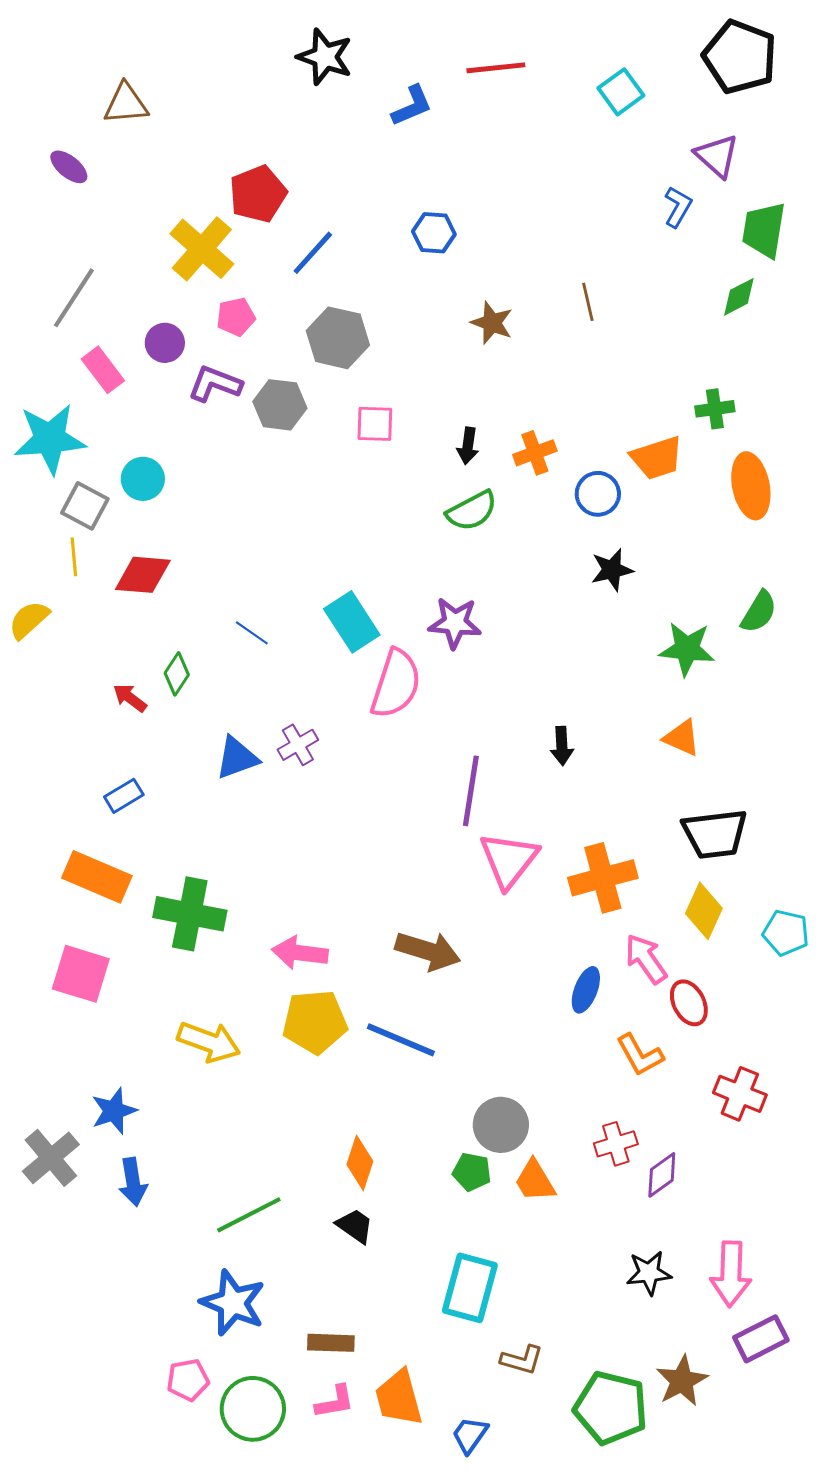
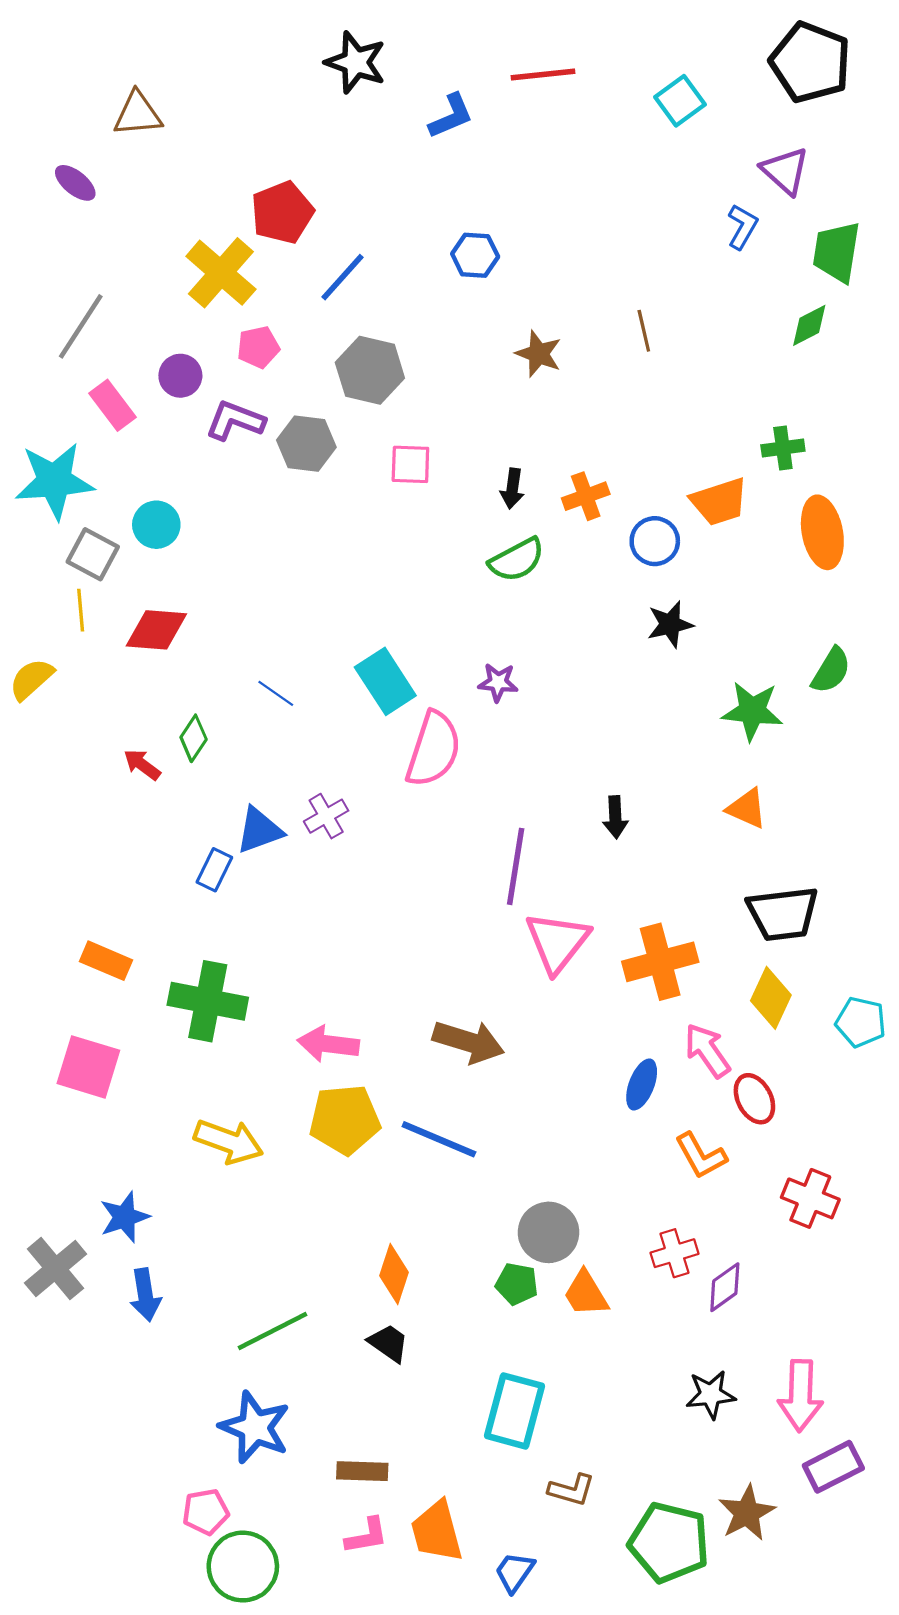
purple star: (455, 623) -> (498, 682), size x0.7
blue rectangle: (124, 796) -> (214, 870), moved, turned -33
orange rectangle: (97, 877) -> (106, 961), size x0.7
green circle: (253, 1409) -> (243, 1567), moved

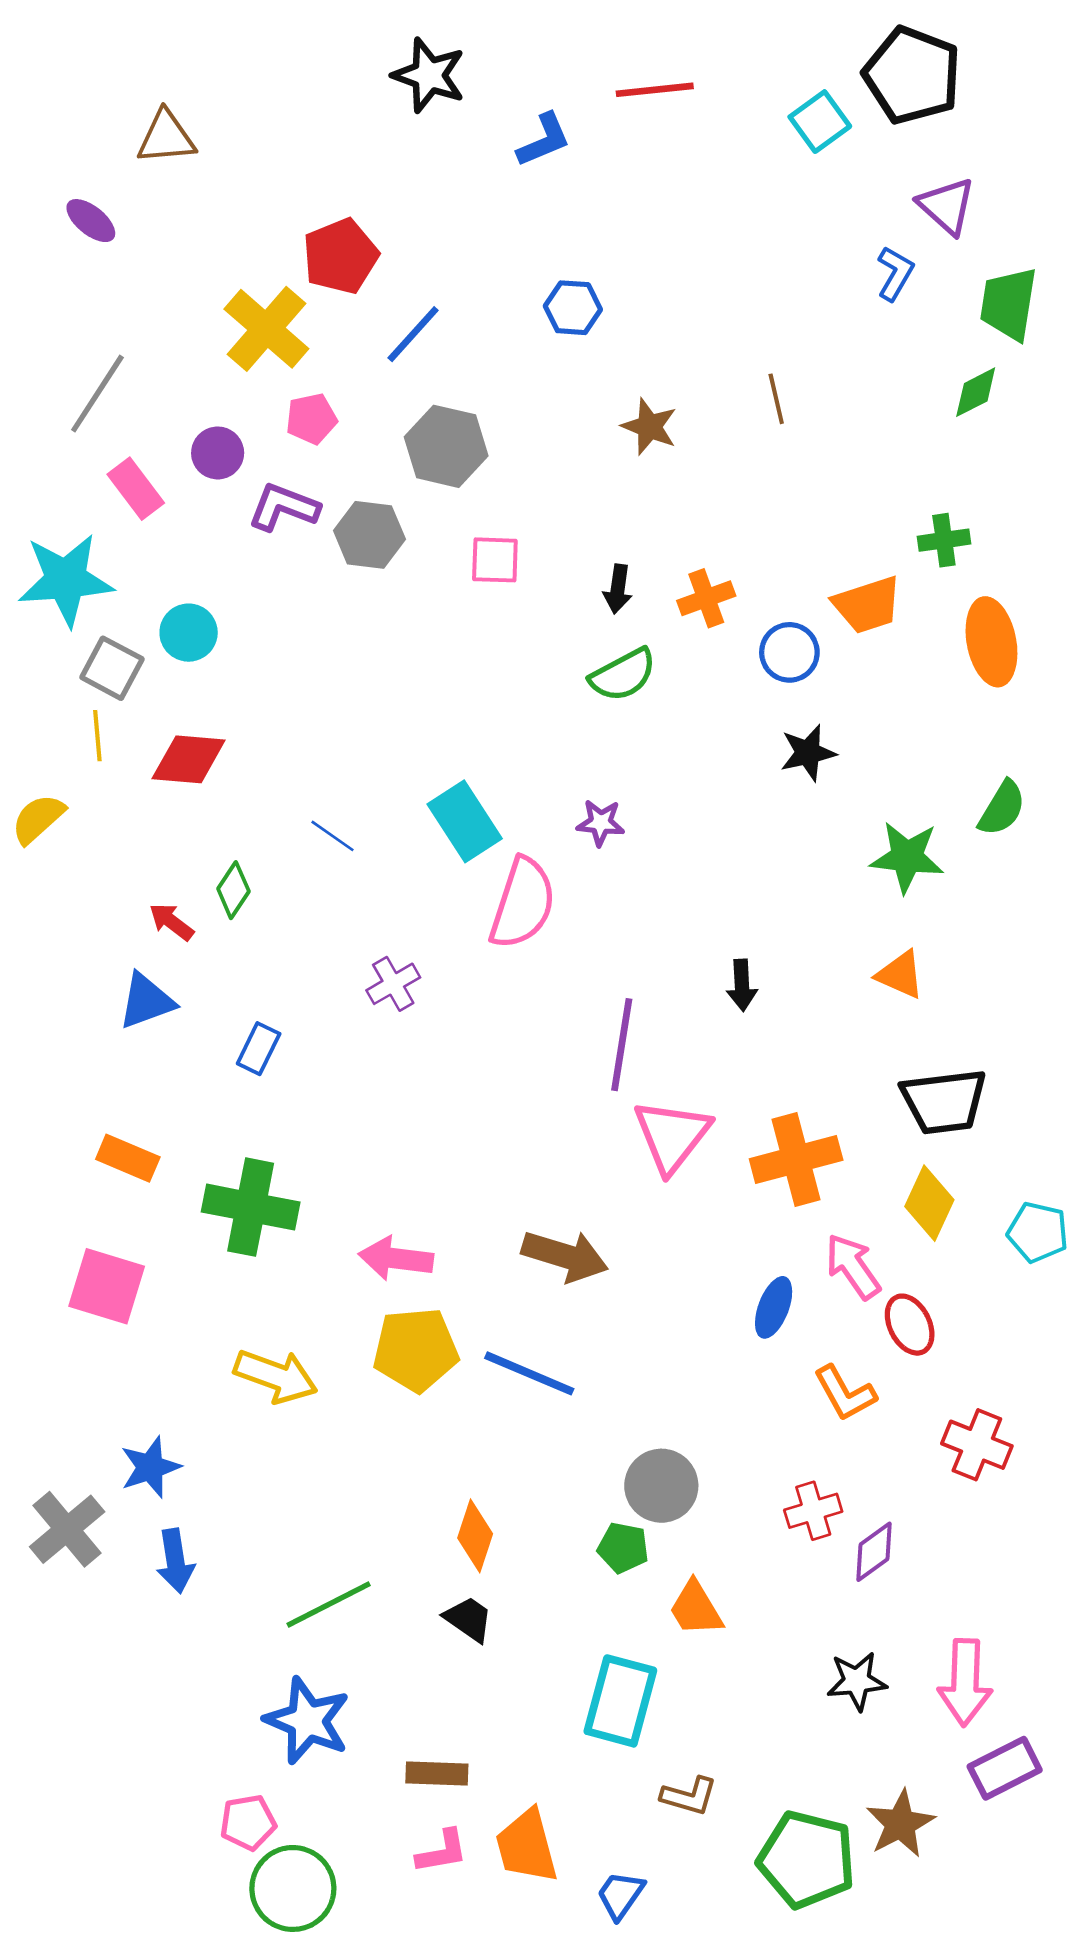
black pentagon: (810, 62) -> (912, 75), moved
blue triangle: (259, 830) -> (146, 1001), moved
orange trapezoid: (586, 1294) -> (696, 1608), moved

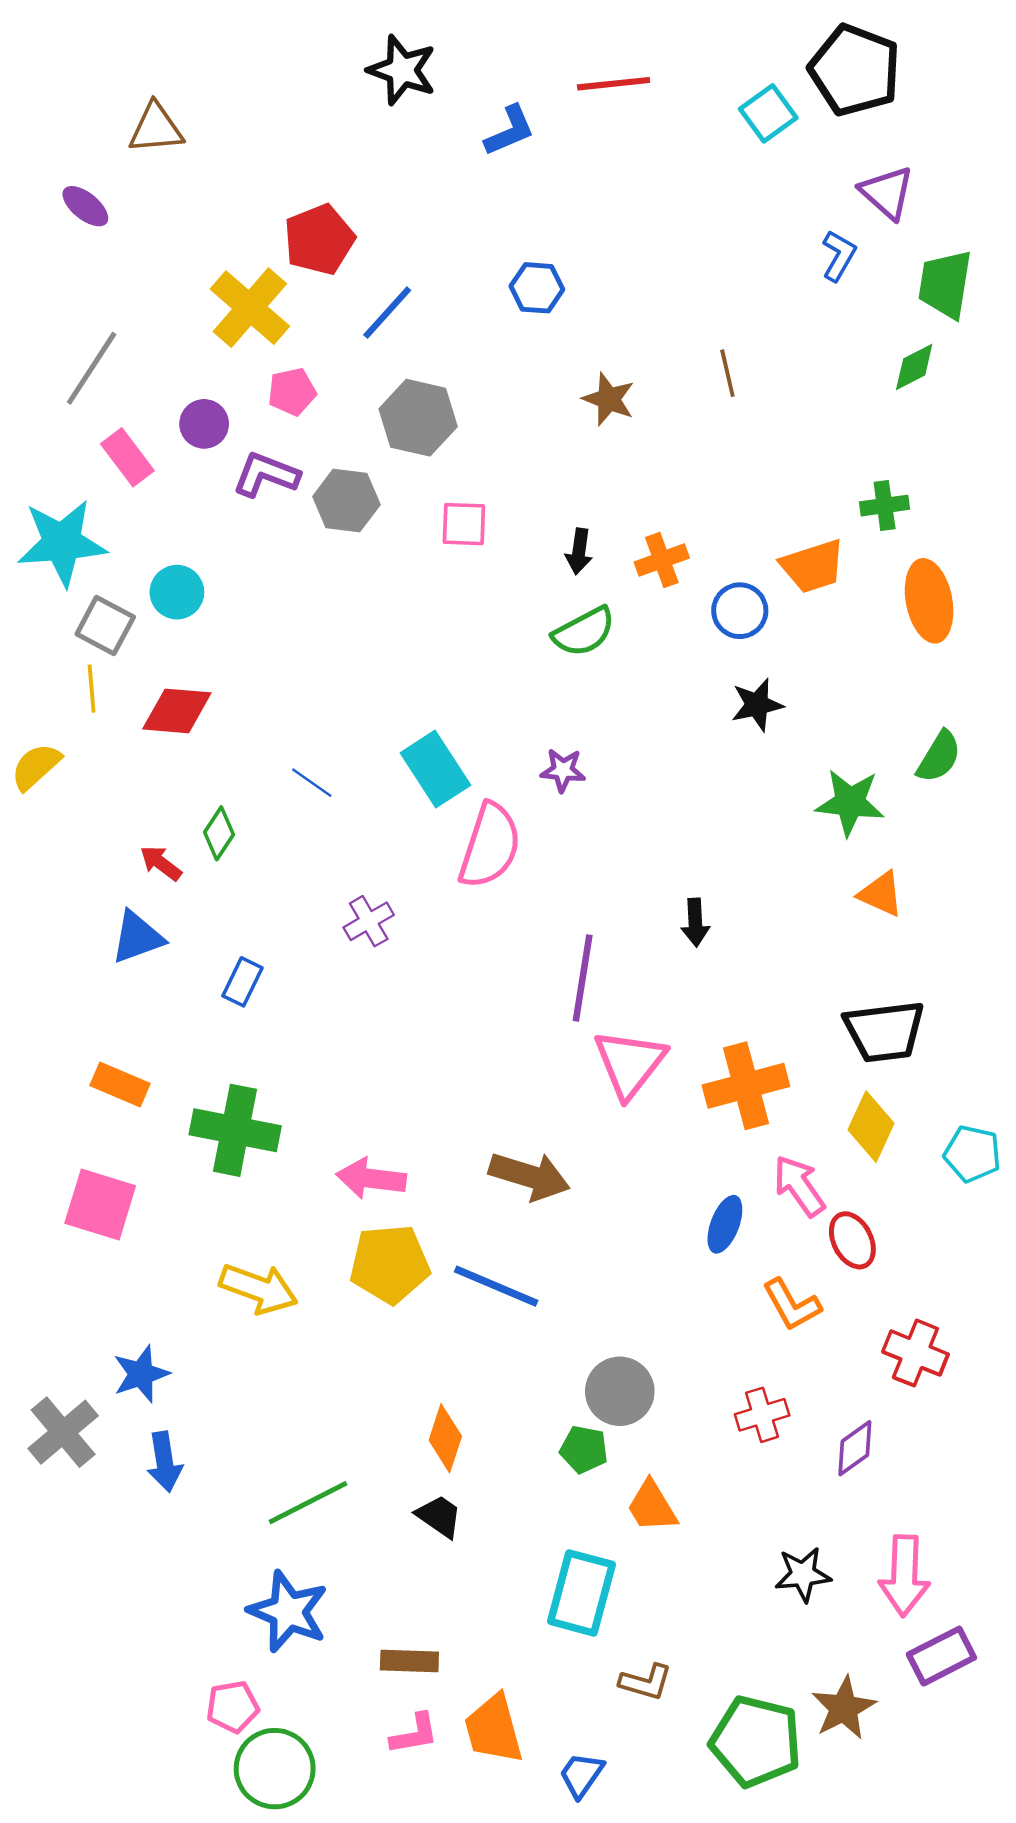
orange triangle: (900, 975) -> (881, 894), moved
purple diamond: (874, 1552) -> (855, 1448), moved

